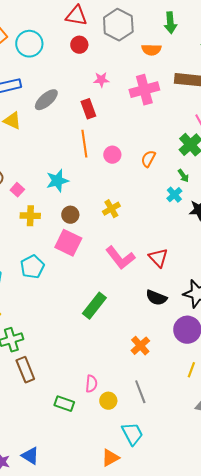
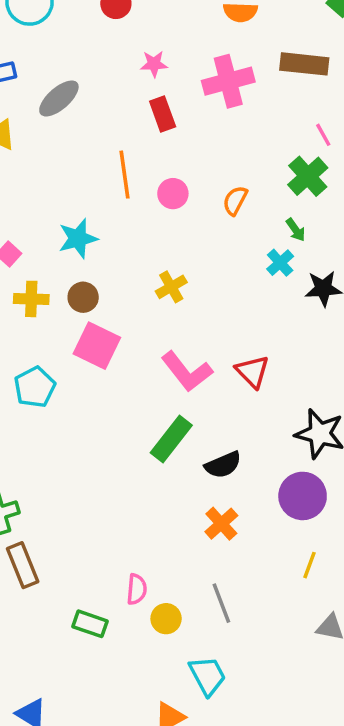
red rectangle: (88, 109) -> (163, 114), moved
brown circle: (70, 215) -> (83, 297), moved
black semicircle: (156, 298) -> (223, 465), moved, turned -45
green rectangle: (94, 306) -> (171, 439), moved

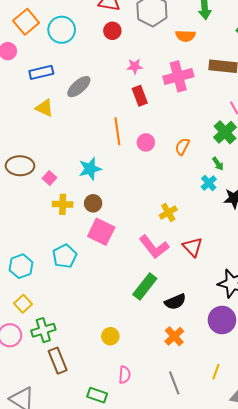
yellow cross: (171, 287) -> (168, 212), moved
yellow line: (309, 565) -> (216, 372), moved
yellow circle: (166, 619) -> (110, 336), moved

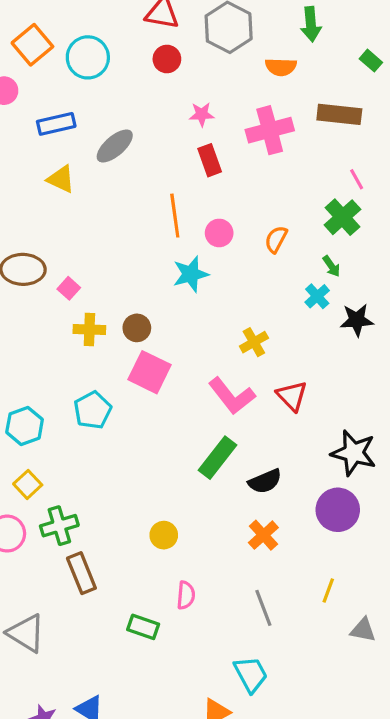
cyan star: (90, 169) -> (191, 274), moved

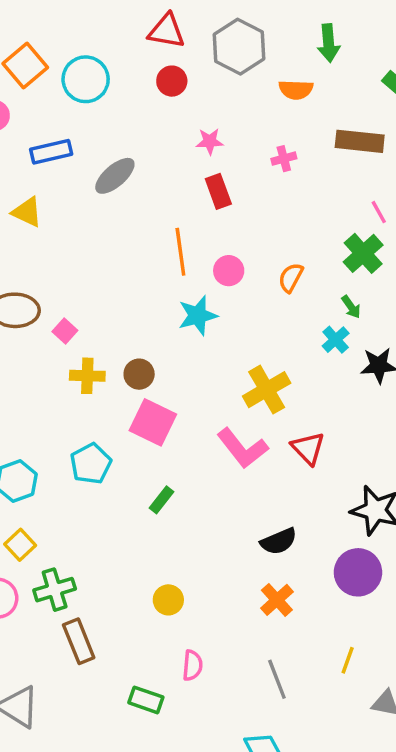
pink cross: (270, 130) -> (284, 159), size x0.5
yellow triangle: (61, 179) -> (27, 212), moved
yellow cross: (254, 342) -> (267, 390), size x1.5
green rectangle: (218, 458) -> (161, 500), moved, size x0.6

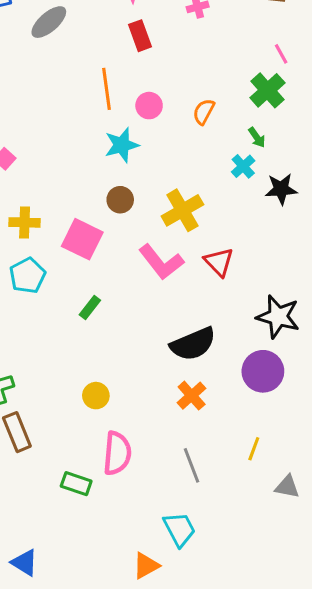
brown circle: (139, 374) -> (120, 200), moved
yellow cross: (87, 376) -> (25, 222), moved
black semicircle: (279, 541) -> (193, 344), size x1.4
pink semicircle: (192, 665) -> (117, 453), size x1.6

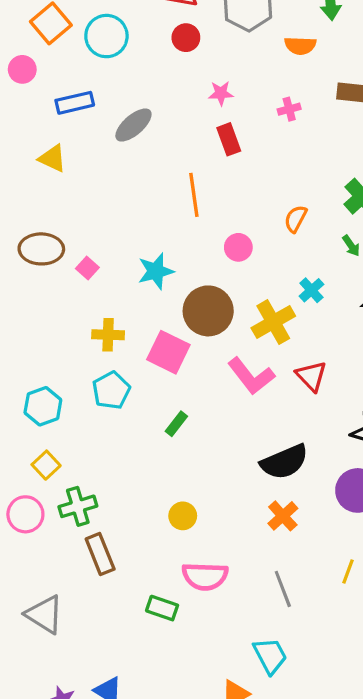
pink circle: (149, 106) -> (238, 247), moved
cyan star: (122, 145) -> (156, 271), moved
cyan cross: (243, 166) -> (311, 290), moved
brown circle: (120, 200) -> (208, 311), size x1.8
pink semicircle: (117, 453) -> (205, 576), turned 87

